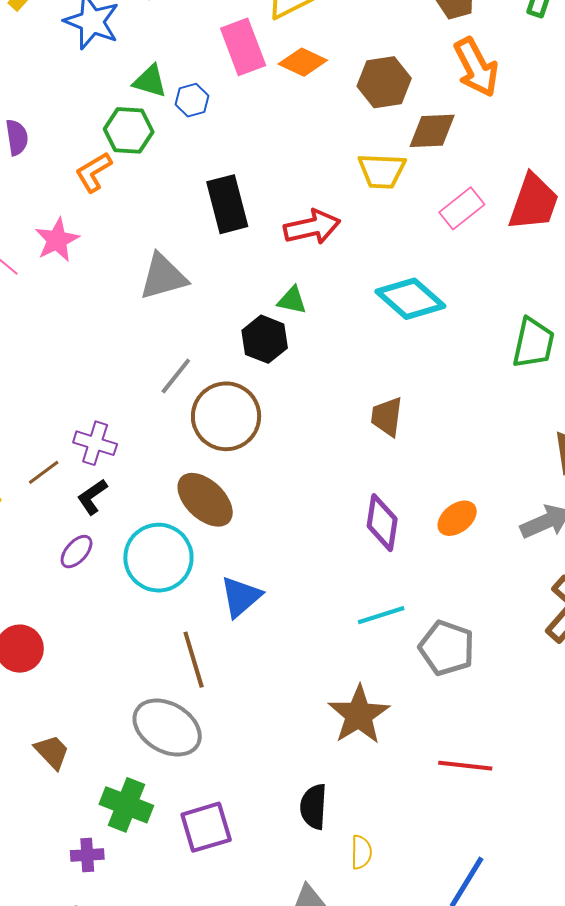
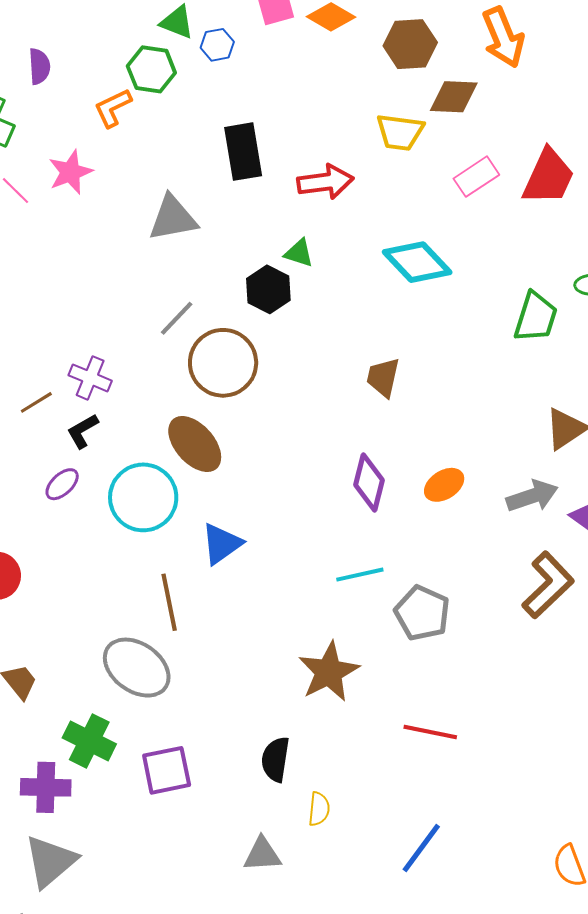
purple cross: (87, 855) -> (46, 787), size x1.5

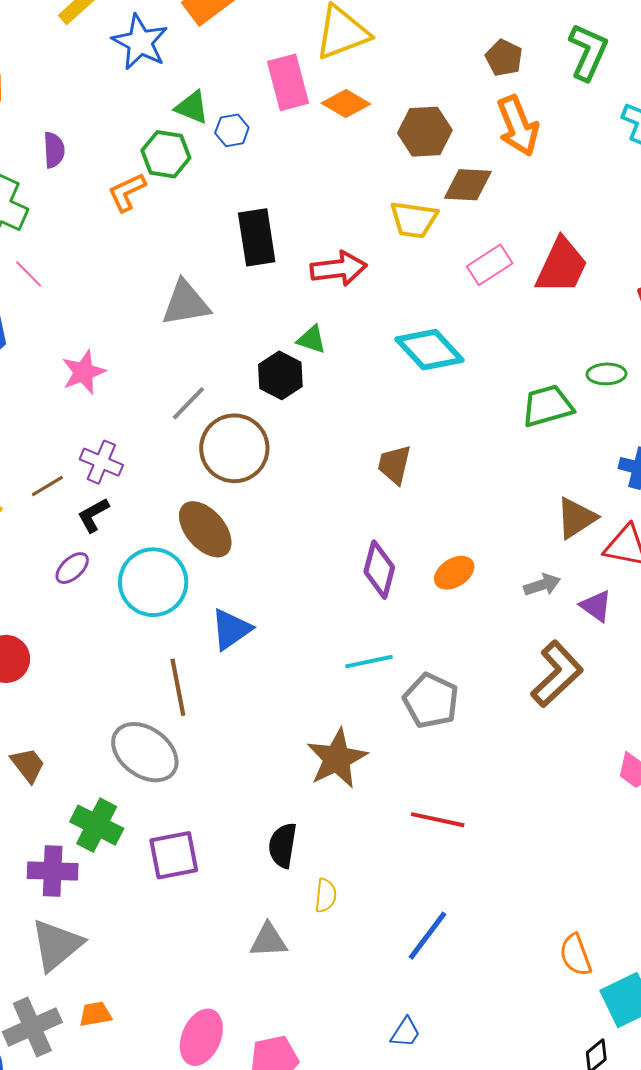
pink star: (70, 172) -> (83, 372), moved
green trapezoid: (536, 317) -> (547, 406), turned -124
gray arrow: (532, 496) -> (542, 585), size x0.7

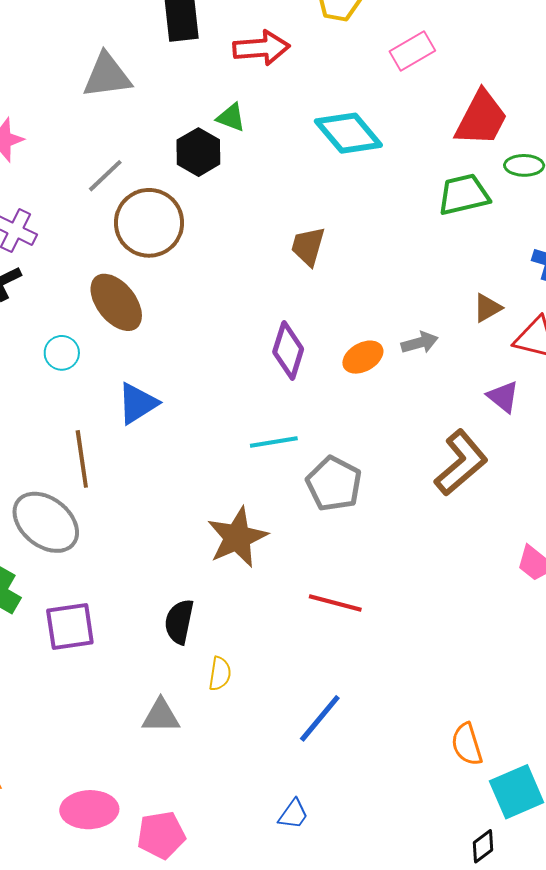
red trapezoid: (562, 266) -> (481, 118), moved
brown triangle: (576, 518) -> (487, 308), size x0.7
cyan circle: (153, 582) -> (62, 353), size x0.5
gray arrow: (542, 585) -> (420, 343), moved
pink ellipse: (201, 1037) -> (89, 810), turned 62

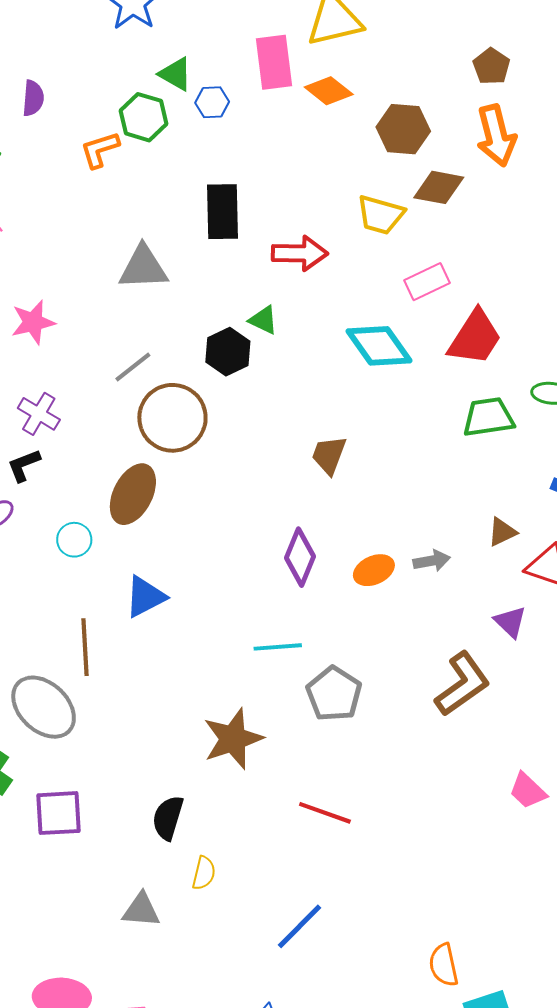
pink rectangle: (412, 51) -> (427, 282), moved
red trapezoid: (481, 118) -> (475, 338), moved
brown ellipse: (116, 302) -> (133, 494), turned 60

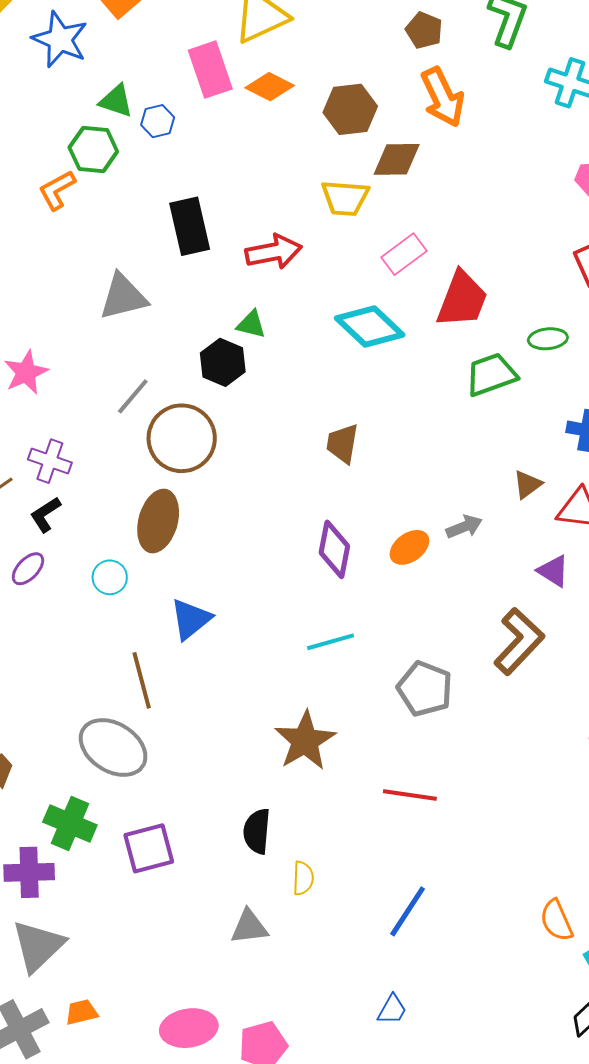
gray pentagon: (334, 694) -> (425, 689), moved

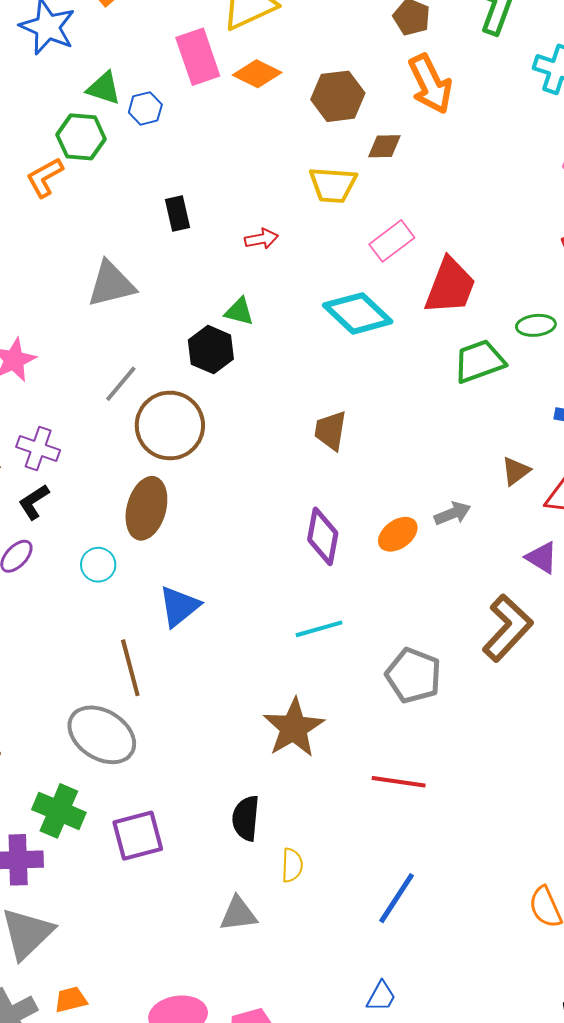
brown diamond: (397, 159) -> (384, 146), size x0.7
black rectangle: (190, 226) -> (177, 213), size x0.6
red arrow: (274, 252) -> (261, 239), size x0.6

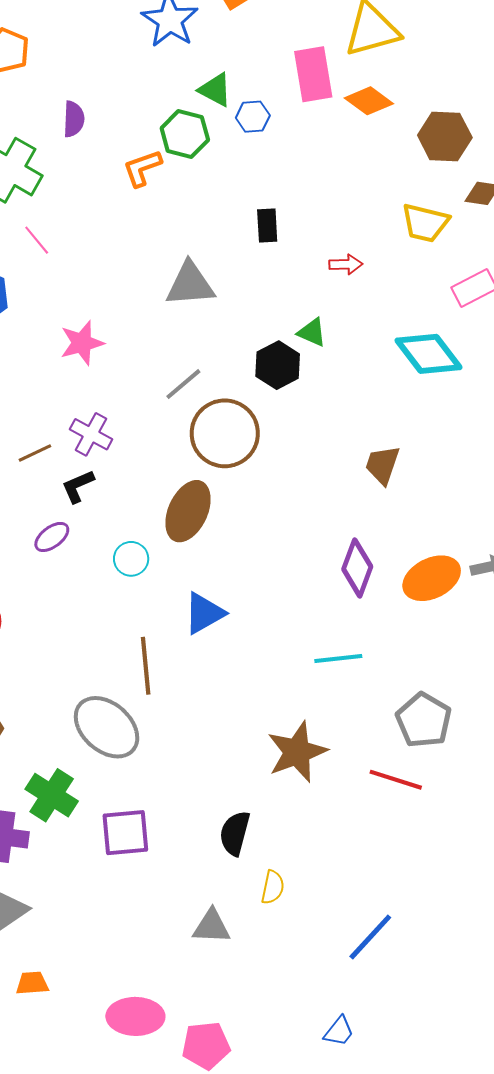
orange ellipse: (398, 534) -> (432, 578), size x1.4
red line: (399, 782) -> (396, 780), moved

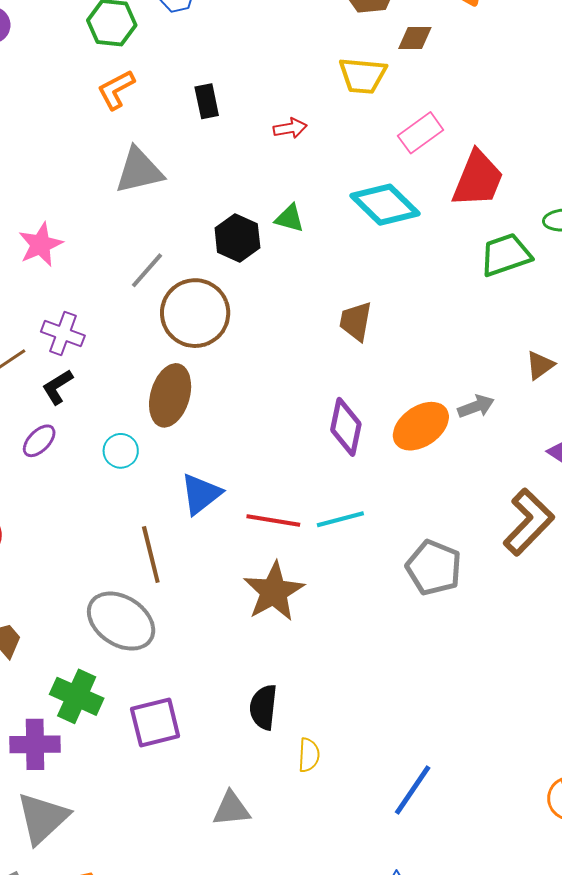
orange L-shape: (142, 168) -> (116, 90), moved
green triangle: (312, 332) -> (290, 218), moved
brown star: (297, 752) -> (274, 592), moved
red line: (396, 780) -> (273, 520), moved
gray triangle: (212, 926) -> (231, 809), moved

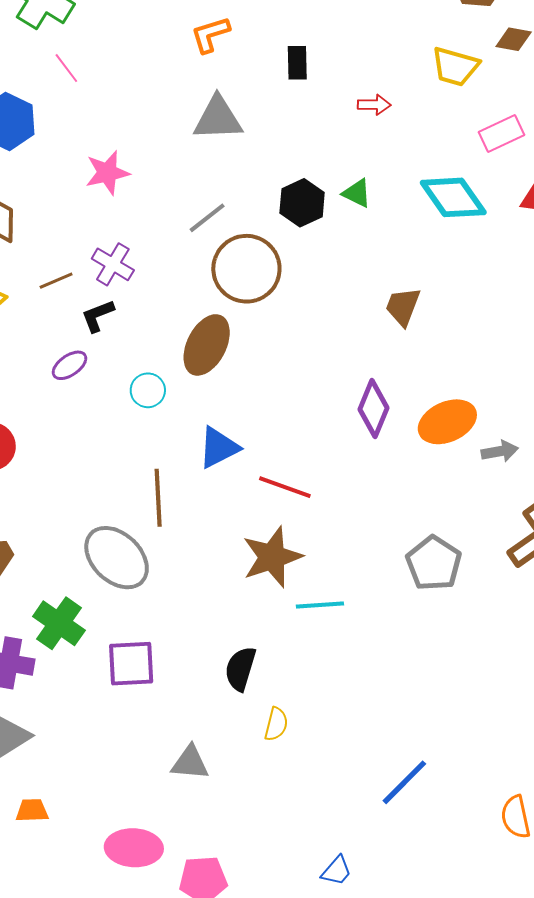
gray arrow: (476, 406) -> (500, 451), moved
cyan line: (340, 519) -> (320, 605), moved
blue line: (413, 790) -> (404, 782), moved

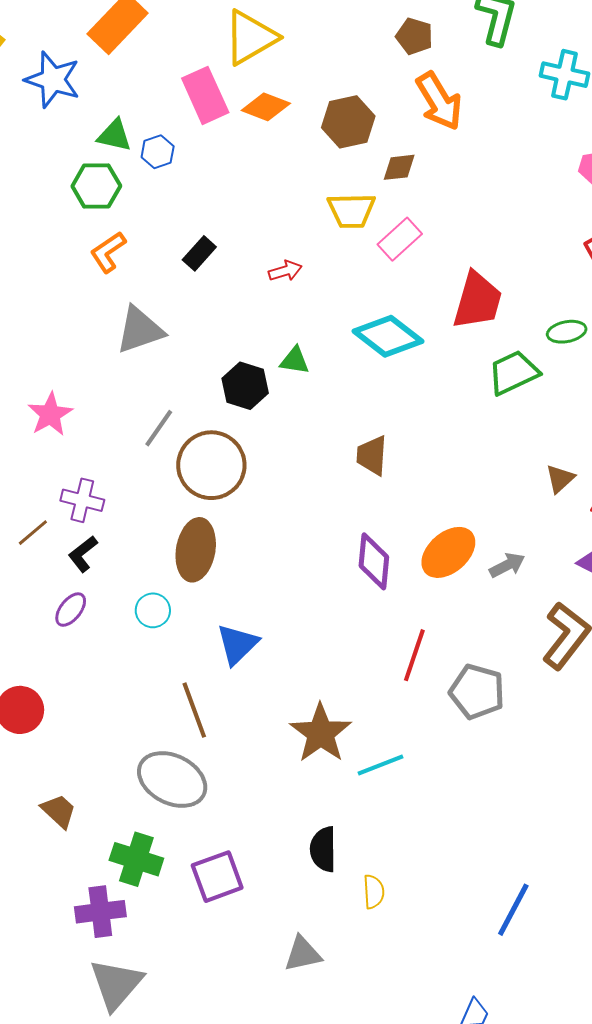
black rectangle: (297, 63) -> (199, 253), turned 60
pink rectangle: (501, 134) -> (400, 239), moved
red line: (285, 487) -> (414, 655), moved, turned -74

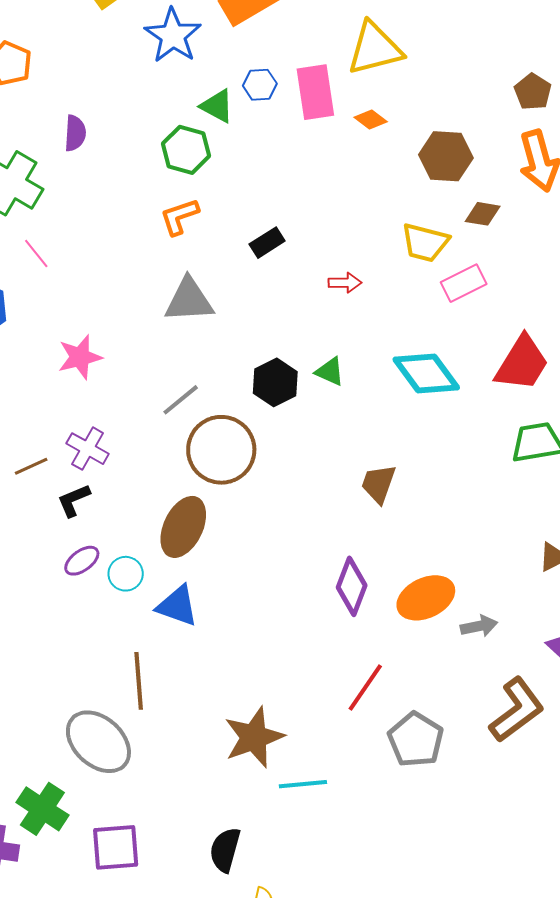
orange diamond: (266, 107) -> (371, 120), size x0.7
blue hexagon: (158, 152) -> (260, 85), moved
purple ellipse: (71, 610) -> (82, 561), moved
blue triangle: (237, 644) -> (177, 606), moved, turned 48

